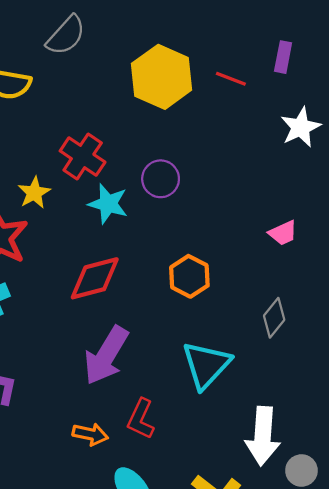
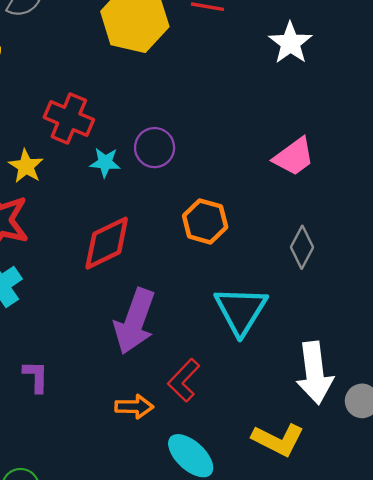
purple circle: (161, 179) -> (155, 148), moved
cyan star: (108, 204) -> (105, 162), size x0.7
pink trapezoid: (283, 233) -> (294, 157), size x1.4
red L-shape: (141, 419) -> (184, 380), turned 30

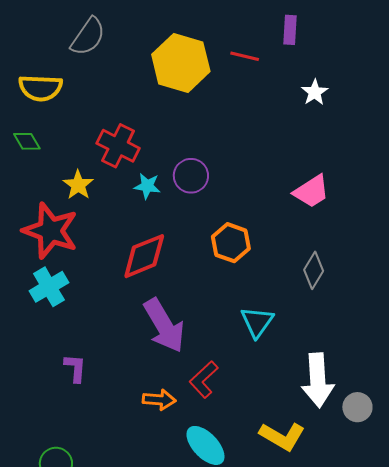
white star: (290, 43) -> (315, 92), size x0.7
cyan triangle: (241, 310) -> (257, 322), size x0.7
purple arrow: (135, 321) -> (164, 326), turned -54

